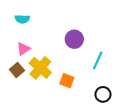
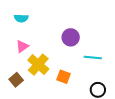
cyan line: (98, 60) -> (93, 58), turned 72
brown square: (17, 70) -> (16, 80), moved

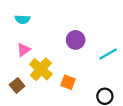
cyan line: (93, 58) -> (108, 54), moved, turned -36

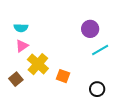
cyan semicircle: (23, 19) -> (21, 28), moved
purple circle: (76, 40) -> (90, 29), moved

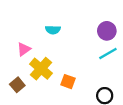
cyan semicircle: (21, 28) -> (53, 30), moved
purple circle: (90, 29) -> (107, 31), moved

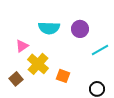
cyan semicircle: (53, 30) -> (49, 28), size x1.5
purple circle: (107, 31) -> (80, 29), moved

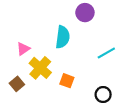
cyan semicircle: (49, 28) -> (63, 37), moved, turned -85
purple circle: (80, 29) -> (85, 13), moved

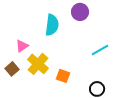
cyan semicircle: (63, 37) -> (52, 25), moved
brown square: (17, 84) -> (12, 69), moved

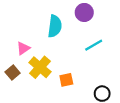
cyan line: (100, 50) -> (94, 45), moved
orange square: (63, 76) -> (66, 80), turned -32

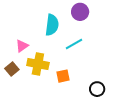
cyan line: (94, 45) -> (74, 44), moved
yellow cross: (40, 67) -> (38, 64), turned -30

